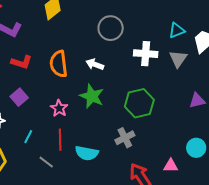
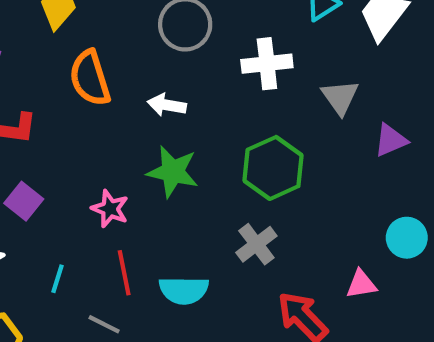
gray triangle: (178, 59) -> (340, 97), moved
orange semicircle: (59, 64) -> (90, 78), moved

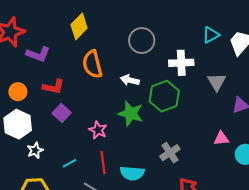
green hexagon: (273, 168) -> (164, 96), moved
purple square: (24, 201) -> (62, 113), moved
cyan line: (58, 279) -> (70, 163), turned 40
pink triangle: (361, 284) -> (221, 138), moved

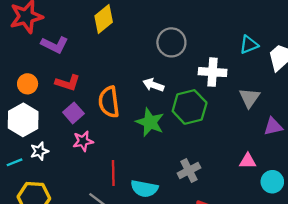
orange semicircle: (92, 64) -> (109, 102), moved
pink star: (98, 130) -> (83, 141), moved, turned 30
cyan line: (70, 163) -> (14, 162), moved

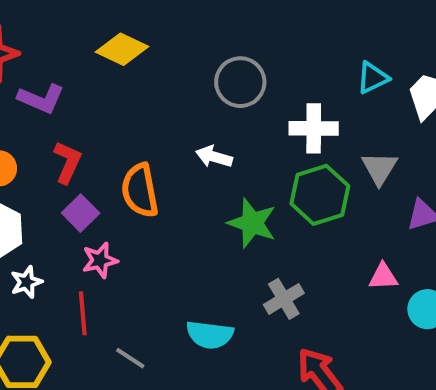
yellow diamond: (104, 19) -> (122, 49), turned 68
red L-shape: (68, 83) -> (67, 162), turned -80
green hexagon: (190, 107) -> (320, 195), moved
green star: (150, 122) -> (252, 223), moved
red line: (113, 173) -> (83, 313), moved

